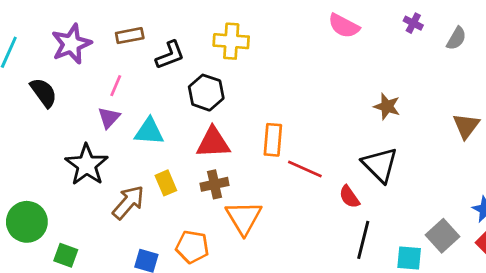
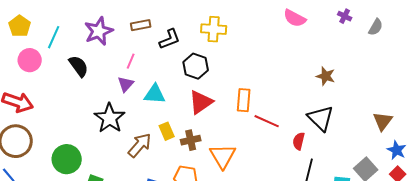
brown triangle: (466, 126) -> (383, 121), moved
red triangle: (213, 143) -> (201, 102), turned -32
brown cross: (215, 184) -> (191, 140), moved
red semicircle: (349, 197) -> (299, 141), turned 48

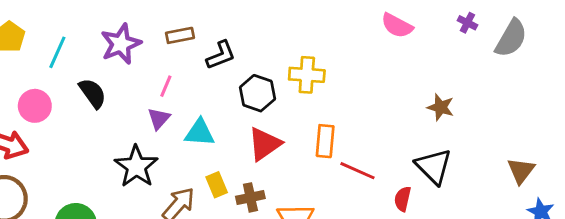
gray semicircle: (376, 27) -> (511, 38), size x1.6
yellow cross: (214, 29) -> (307, 75), moved
pink circle: (30, 60) -> (35, 106), moved

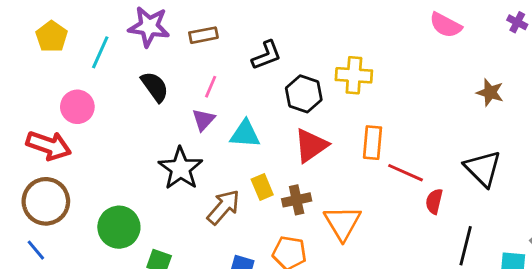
brown rectangle: (180, 35) -> (203, 35), moved
purple star: (121, 44) -> (149, 27), moved, turned 30
black semicircle: (93, 93) -> (155, 87), moved
brown star: (441, 107) -> (490, 92), moved
red semicircle: (403, 199) -> (434, 201), moved

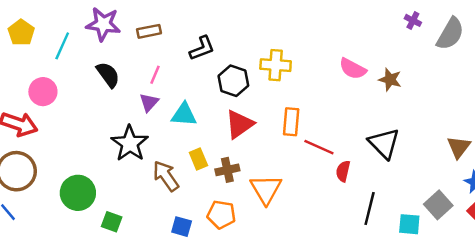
pink semicircle: (446, 25) -> (353, 69), moved
brown arrow: (224, 207) -> (166, 176), turned -76

